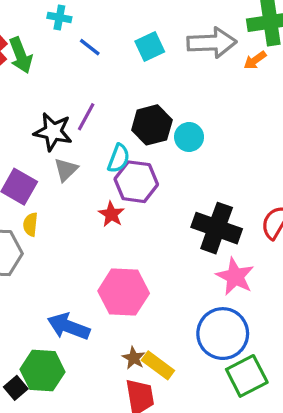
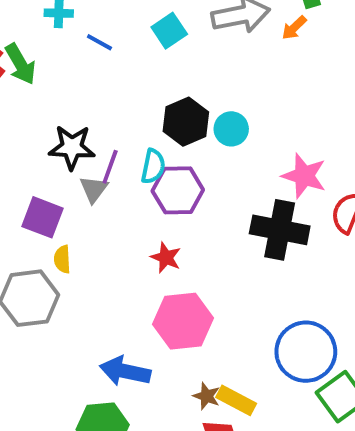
purple line: (86, 117) -> (110, 167), moved
red star: (111, 214) -> (166, 258), moved
pink star: (235, 276) -> (304, 176), moved

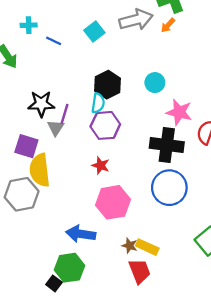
cyan circle: (231, 129) -> (155, 83), moved
cyan semicircle: (153, 166) -> (98, 103), moved
yellow semicircle: (62, 259) -> (40, 170), size x2.0
blue circle: (306, 352) -> (169, 188), moved

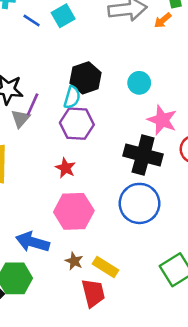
cyan square: (94, 32) -> (63, 16), moved
brown star: (130, 246) -> (74, 261), moved

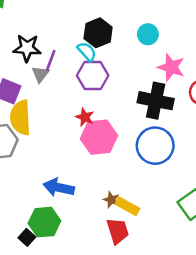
cyan semicircle: (72, 97) -> (87, 52), turned -55
pink hexagon: (74, 211) -> (99, 137), moved
brown star: (74, 261) -> (111, 200), moved

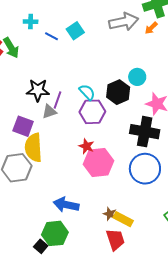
black hexagon: (98, 33) -> (118, 92), moved
gray triangle: (40, 74) -> (49, 112), turned 35

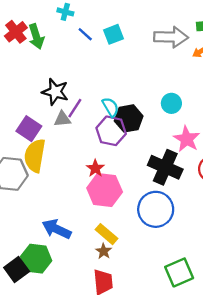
black hexagon: (118, 92) -> (129, 118), moved
yellow rectangle: (123, 219) -> (107, 234), moved
black square: (41, 246) -> (17, 269), size x1.5

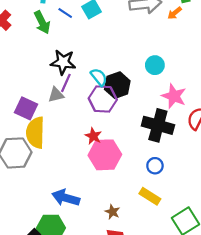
green arrow: (36, 37) -> (42, 22), moved
black star: (55, 92) -> (63, 62), moved
blue circle: (156, 209) -> (155, 166), size x0.5
yellow rectangle: (107, 234) -> (150, 196), moved

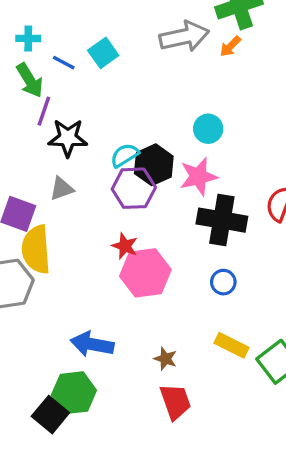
cyan semicircle: (99, 77) -> (125, 155), turned -78
purple line: (66, 83) -> (44, 111), moved
pink star: (174, 96) -> (198, 177), moved, turned -30
yellow rectangle: (150, 196) -> (232, 345), moved

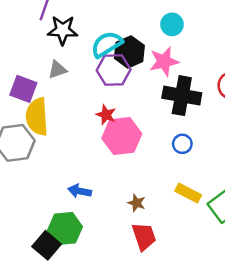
cyan semicircle: (125, 155) -> (107, 44), size x1.4
blue arrow: (92, 344) -> (80, 191), size x0.7

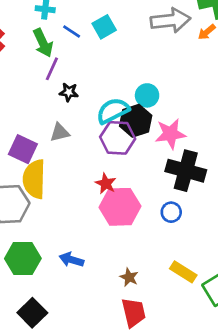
cyan circle: (172, 24) -> (147, 95), moved
black star: (63, 30) -> (69, 92), size x0.6
blue circle: (182, 144) -> (171, 212), moved
green hexagon: (65, 228) -> (23, 258), moved

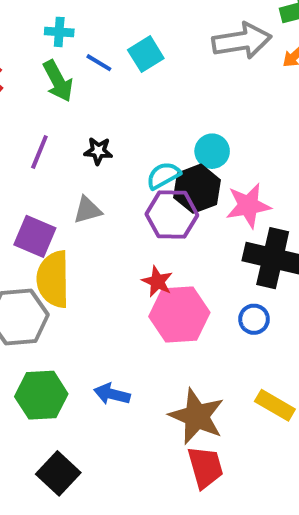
purple line: (52, 69) -> (39, 152), moved
cyan semicircle: (113, 111) -> (163, 175), size x0.7
brown star: (129, 277) -> (197, 416), size x2.0

